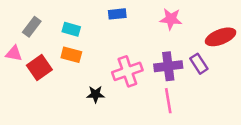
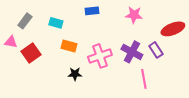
orange rectangle: (71, 55) -> (69, 46), moved
purple cross: (168, 66) -> (132, 52), turned 35
pink line: (168, 101) -> (144, 79), moved

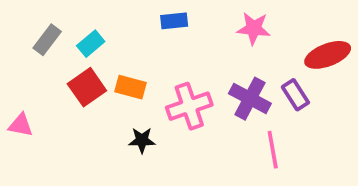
cyan rectangle: (56, 23) -> (91, 44), moved, turned -56
pink triangle: (11, 42) -> (21, 125), moved
red square: (31, 53) -> (87, 87), moved

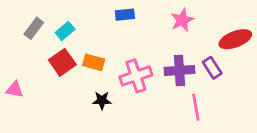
pink star: (254, 28) -> (182, 20), turned -30
purple cross: (250, 99) -> (179, 70), turned -32

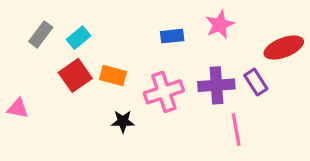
blue rectangle: (125, 15) -> (172, 36), moved

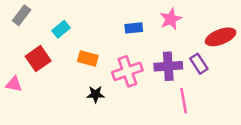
gray rectangle: (41, 34) -> (22, 15), moved
red square: (75, 75) -> (38, 59), moved

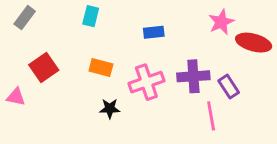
pink star: (171, 19) -> (221, 22), moved
cyan rectangle: (61, 29) -> (91, 16), moved, turned -36
red ellipse: (221, 37) -> (254, 43), turned 36
purple rectangle: (199, 64) -> (229, 87), moved

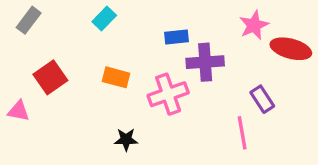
cyan rectangle: (91, 16) -> (104, 18), turned 30
purple cross: (193, 76) -> (205, 62), moved
black star: (110, 109) -> (126, 140), moved

